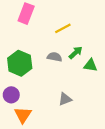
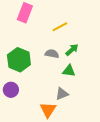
green triangle: (90, 65) -> (69, 71), moved
orange triangle: (23, 115) -> (48, 110), moved

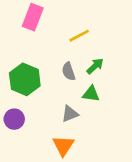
gray semicircle: (52, 54) -> (69, 71), turned -120
gray triangle: (62, 94) -> (70, 114), moved

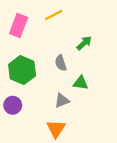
pink rectangle: (33, 17) -> (19, 26), moved
yellow line: (79, 36) -> (54, 15), moved
green arrow: (95, 66) -> (84, 43), moved

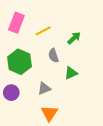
yellow line: (54, 15) -> (43, 31), moved
green triangle: (81, 83) -> (71, 73), turned -32
gray triangle: (62, 101) -> (44, 88), moved

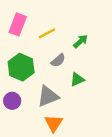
gray semicircle: (53, 56) -> (58, 60), turned -112
gray triangle: (44, 88) -> (48, 96), size x1.5

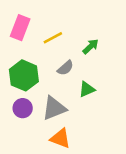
purple circle: (12, 101) -> (23, 108), moved
orange triangle: (54, 123) -> (60, 138), turned -42

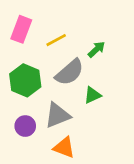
gray semicircle: (65, 68) -> (70, 72), size x1.6
purple circle: (23, 108) -> (25, 126), moved

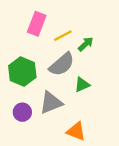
pink rectangle: (21, 29) -> (37, 24), moved
yellow line: (56, 40) -> (63, 36), moved
orange triangle: (64, 147) -> (76, 131), moved

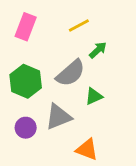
pink rectangle: (37, 24) -> (26, 27), moved
yellow line: (63, 36) -> (79, 25), moved

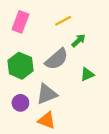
green triangle: (94, 96) -> (87, 74), moved
orange triangle: (87, 149) -> (47, 120), moved

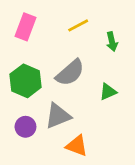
green arrow: (78, 40) -> (112, 42), moved, turned 120
orange triangle: (47, 120) -> (77, 146), moved

